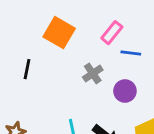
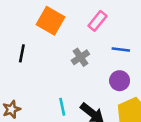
blue line: (131, 53) -> (121, 49), moved
purple circle: (125, 91) -> (120, 81), moved

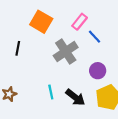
blue line: (121, 49) -> (94, 37), moved, turned 40
gray cross: (80, 57) -> (66, 52), size x1.6

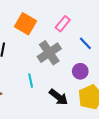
blue line: (94, 37) -> (85, 43), moved
cyan line: (51, 92) -> (31, 81), moved

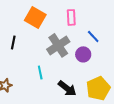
pink rectangle: (63, 24) -> (71, 17), turned -42
purple circle: (80, 71) -> (83, 54), moved

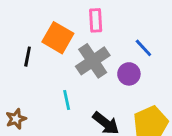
orange square: (35, 17) -> (58, 38), moved
pink rectangle: (71, 17) -> (96, 20), moved

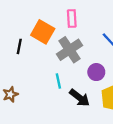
purple circle: (129, 74) -> (96, 72), moved
cyan line: (67, 100) -> (58, 81), moved

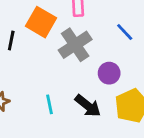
cyan line: (58, 81) -> (50, 104), moved

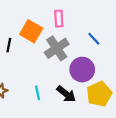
purple circle: (109, 73) -> (82, 70), size x1.5

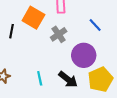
gray cross: (57, 48) -> (59, 34), size x0.7

